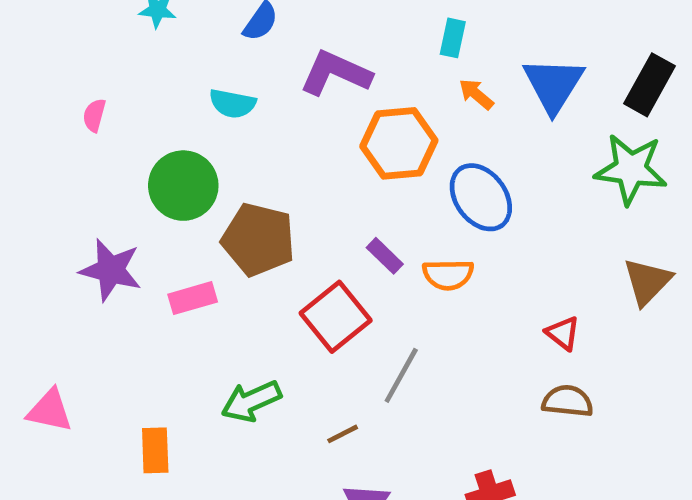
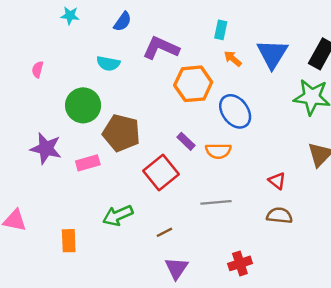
gray line: (401, 375) -> (216, 202), moved, turned 56

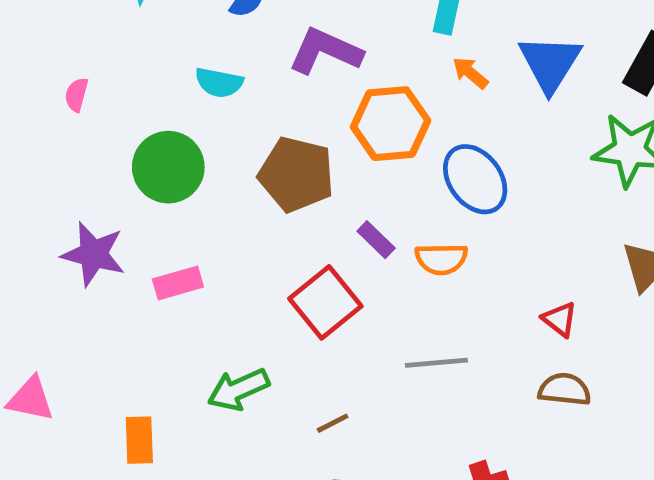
brown pentagon: (121, 133) -> (296, 174), moved

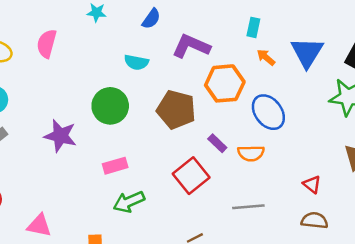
pink semicircle: (76, 95) -> (47, 44), moved, size x1.6
purple star: (93, 254) -> (60, 136), moved
green arrow: (238, 389) -> (129, 202), moved

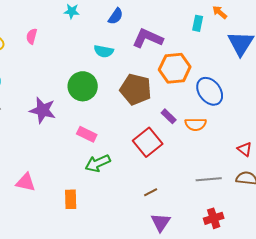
pink semicircle: (47, 44) -> (32, 36), size x0.7
orange arrow: (266, 57) -> (220, 12), moved
pink rectangle: (115, 166) -> (87, 134), turned 42
gray line: (248, 207) -> (209, 179), moved

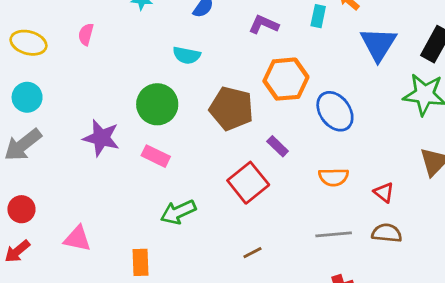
purple L-shape: (148, 38) -> (264, 25), moved, size x0.7
orange semicircle: (196, 124) -> (334, 177), moved
pink rectangle: (87, 134) -> (156, 156), moved

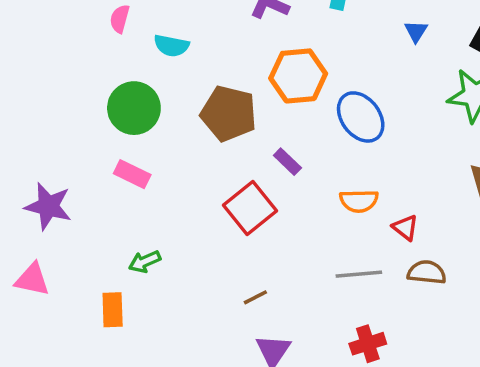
pink semicircle: (86, 34) -> (120, 19), moved
blue triangle: (378, 44) -> (416, 31), size x0.5
purple star: (101, 138) -> (48, 206), moved
red triangle: (384, 192) -> (405, 228), moved
green arrow: (178, 212) -> (145, 262), moved, size x0.7

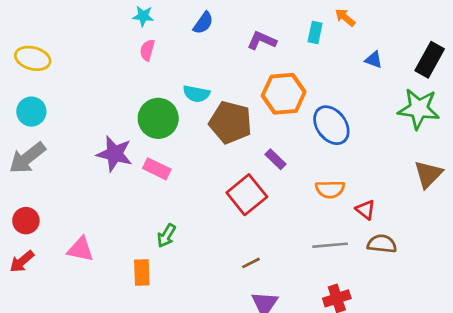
blue triangle: (416, 31) -> (374, 60), turned -42
cyan semicircle: (171, 46) -> (196, 94), moved
purple star: (48, 206) -> (115, 154), moved
green arrow: (145, 262) -> (166, 236), turned -35

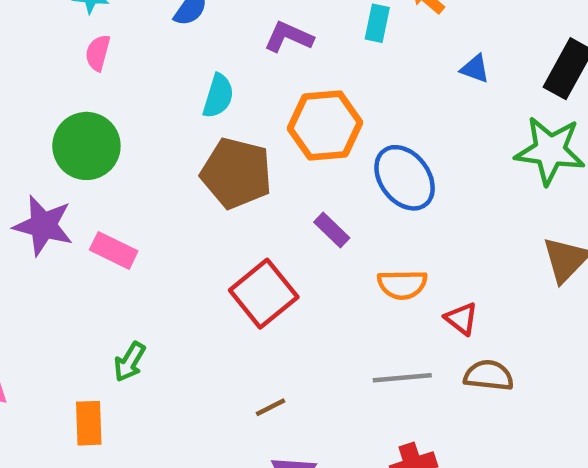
cyan semicircle: (196, 94) -> (218, 96), moved, turned -84
green circle: (158, 118) -> (86, 146), moved
purple rectangle: (275, 159) -> (332, 230), moved

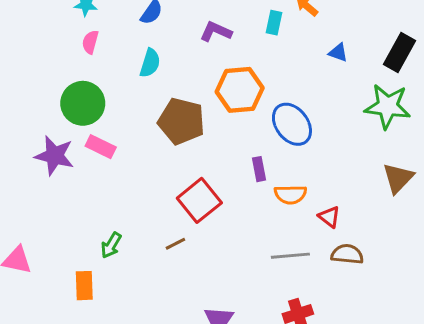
cyan semicircle: (218, 96) -> (150, 63), moved
purple rectangle: (332, 230) -> (259, 169), moved, turned 35
pink rectangle: (114, 250) -> (101, 147), moved
brown line: (270, 407) -> (175, 244), moved

